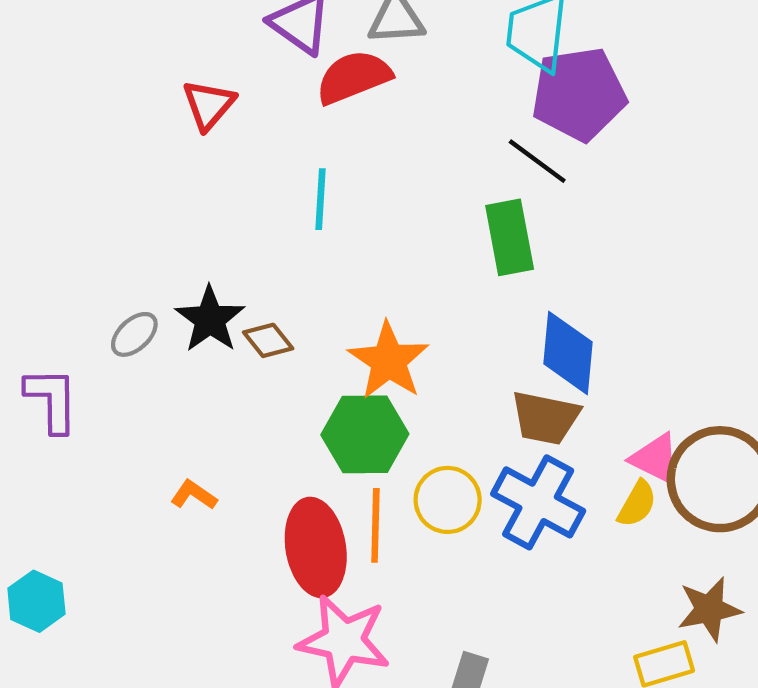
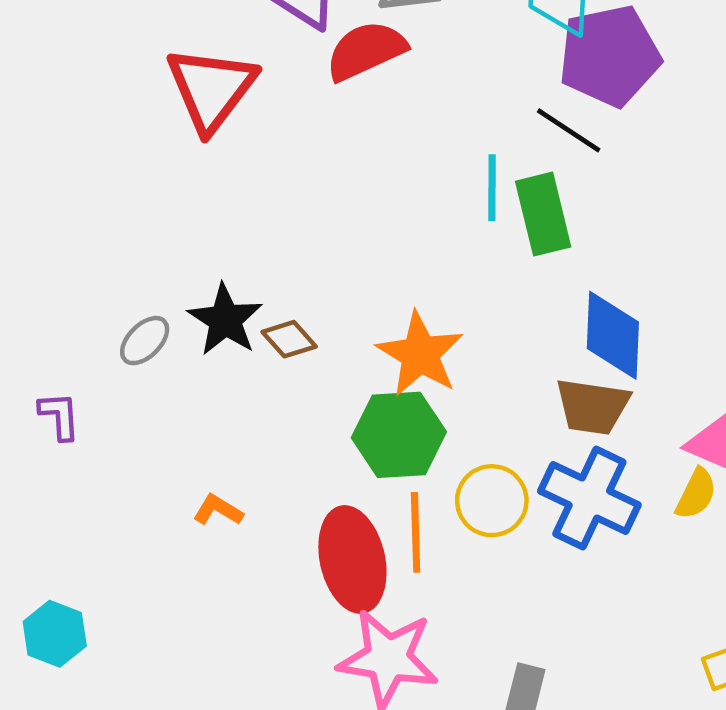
red triangle: (209, 105) -> (211, 89), size x1.6
cyan line: (320, 199) -> (492, 188), moved
purple L-shape: (52, 400) -> (59, 416), size x0.7

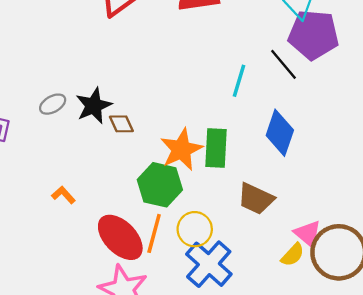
green rectangle: (543, 214) -> (216, 148), moved
blue diamond: (613, 335) -> (280, 133), moved
blue cross: (589, 498) -> (209, 264), moved
red ellipse: (352, 560) -> (120, 237), turned -48

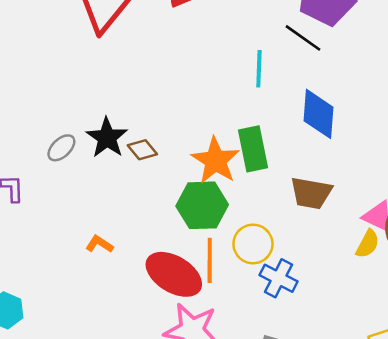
blue cross: (209, 264) -> (279, 278), size x0.7

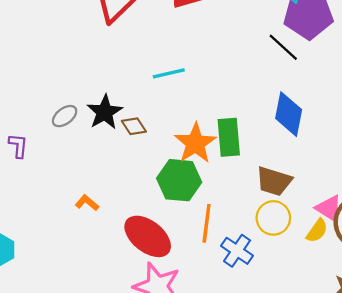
cyan line: (259, 69) -> (169, 73), moved, turned 68
yellow circle: (253, 244) -> (273, 218), moved
orange line: (210, 260) -> (207, 223), moved

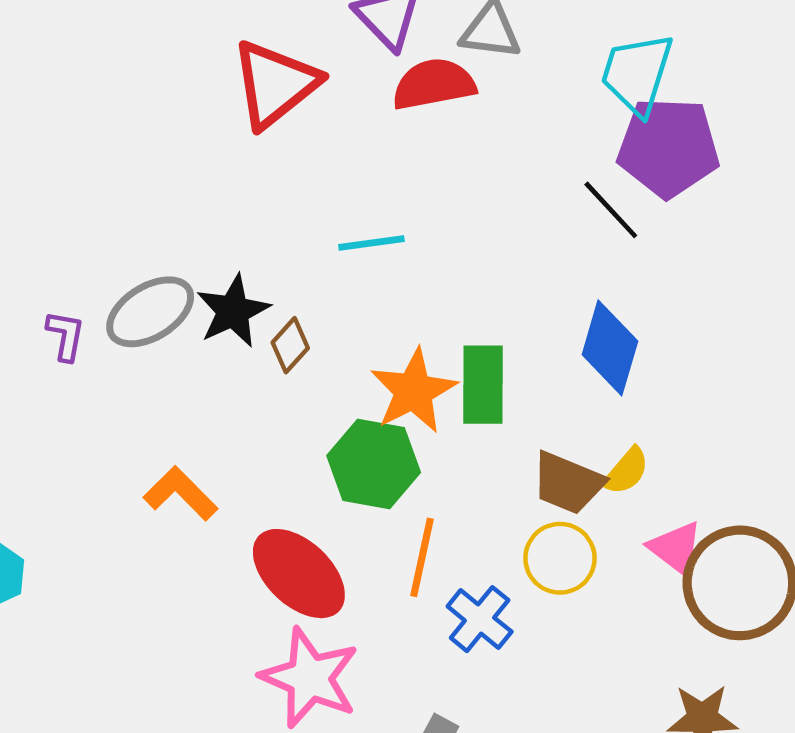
gray ellipse: (65, 116) -> (150, 312), size x1.6
brown diamond: (134, 126) -> (290, 345), turned 70
purple L-shape: (18, 146) -> (66, 336), moved
orange L-shape: (87, 203) -> (181, 494), size x1.5
yellow semicircle: (317, 231) -> (626, 471), moved

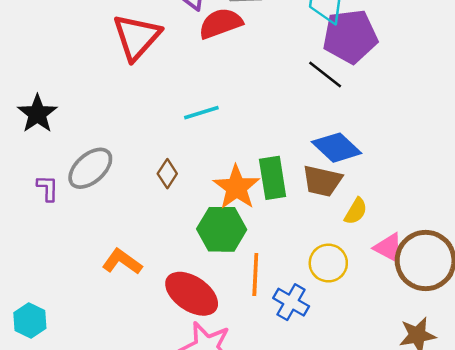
black star: (233, 311) -> (37, 114), moved
blue diamond: (610, 348) -> (337, 148), turned -54
brown trapezoid: (568, 483) -> (322, 181), moved

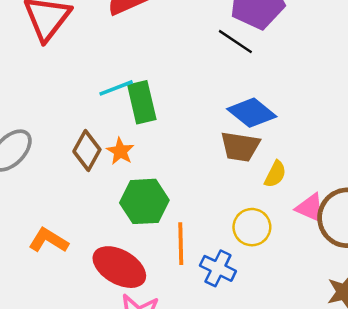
brown diamond: (167, 174) -> (87, 150), size x1.4
green rectangle: (273, 178) -> (142, 102), moved
orange star: (236, 187) -> (120, 151), moved, size x0.6

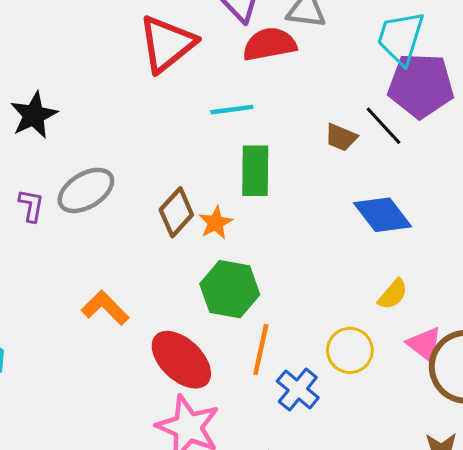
cyan line: (116, 88) -> (232, 110), moved
brown trapezoid: (240, 147) -> (341, 137), moved, size x0.7

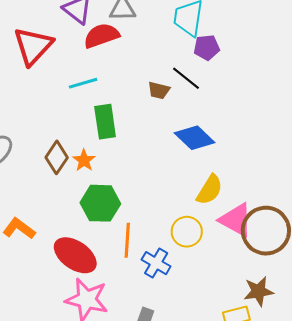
purple pentagon: (421, 86) -> (207, 48), size x0.6
yellow semicircle: (393, 294) -> (210, 190), size x1.4
pink triangle: (425, 344) -> (236, 220), size x1.4

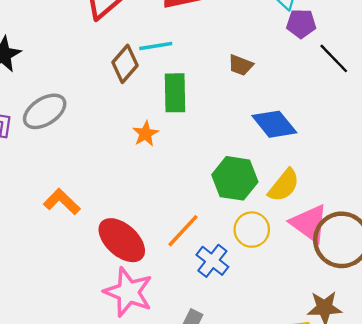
black line: (186, 78) -> (334, 58), moved
brown diamond: (57, 157) -> (125, 64), moved
green hexagon: (100, 203) -> (235, 178), moved
orange line: (127, 240) -> (183, 231), turned 32

